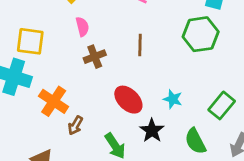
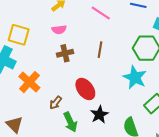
pink semicircle: (82, 27) -> (59, 30), turned 88
cyan star: (173, 99) -> (135, 77), moved, size x1.6
brown arrow: (75, 125) -> (56, 103), moved

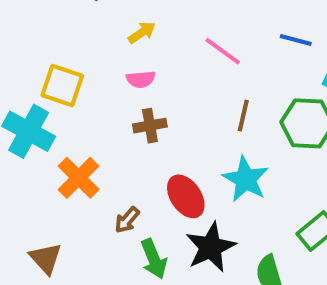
brown line: (100, 50) -> (243, 116), moved
cyan star: (135, 77) -> (246, 179), moved
black star: (99, 115) -> (211, 247), size x1.4

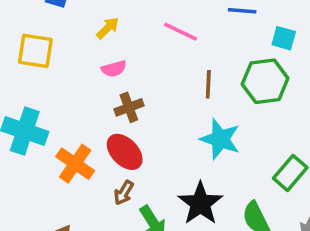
yellow square: (62, 85) -> (35, 51), moved
red ellipse: (186, 196) -> (125, 152), moved

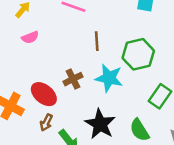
green hexagon: (265, 81) -> (138, 54), moved
brown cross: (129, 107) -> (73, 79), moved

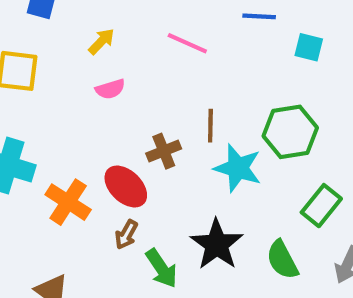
brown line: (97, 41) -> (210, 126), moved
brown cross: (73, 79) -> (164, 151), moved

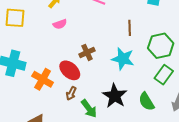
brown line: (210, 126) -> (130, 28), moved
green hexagon: (290, 132) -> (161, 46), moved

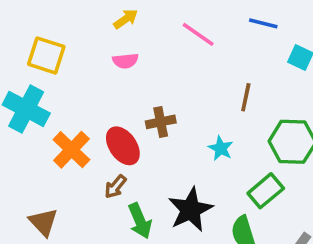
yellow square: (15, 18) -> (46, 55), moved
cyan star: (123, 59) -> (221, 148), size x0.6
green rectangle: (164, 75) -> (266, 191), moved

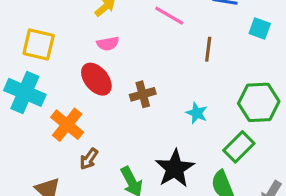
brown line: (246, 97) -> (208, 49), moved
red ellipse: (123, 146) -> (96, 79), moved
brown arrow: (115, 187) -> (89, 159), moved

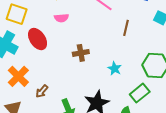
red ellipse: (96, 79) -> (38, 39), moved
orange cross: (67, 125) -> (18, 76), moved

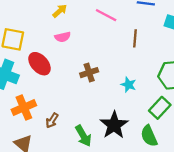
orange cross: (18, 76) -> (24, 107), turned 30

